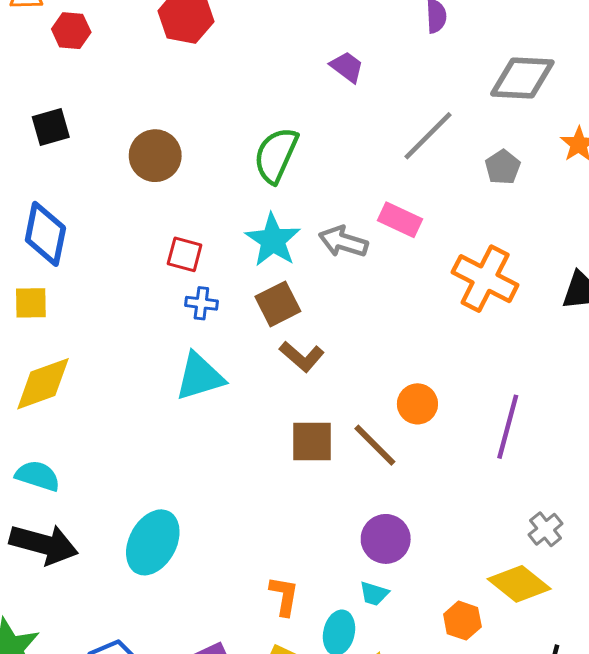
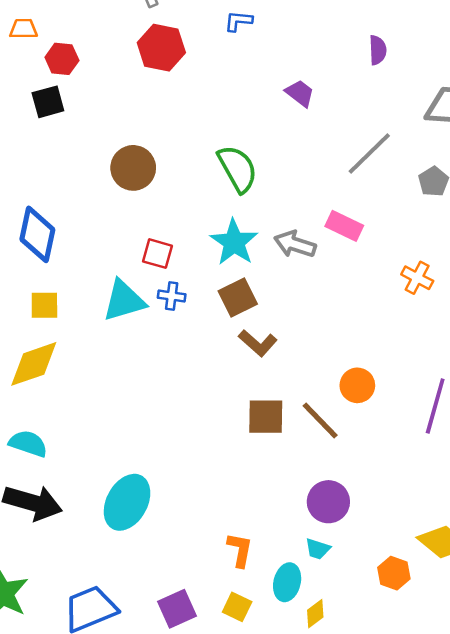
black square: (51, 127) -> (48, 102), moved
green semicircle: (276, 155) -> (238, 169), turned 126
orange cross: (485, 279) -> (417, 278), size x0.6
yellow square: (31, 303) -> (44, 305), moved
cyan triangle: (200, 377) -> (124, 301), moved

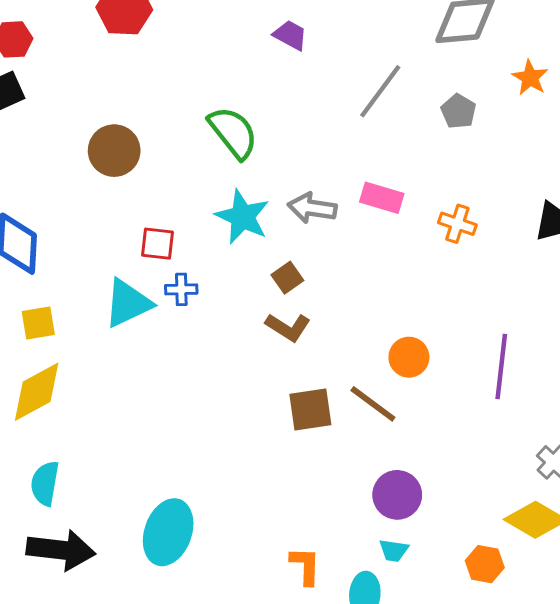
pink rectangle: (344, 226) -> (382, 198), moved
brown square: (238, 297) -> (287, 278), moved, size x0.7
cyan semicircle: (28, 444) -> (45, 483), turned -90

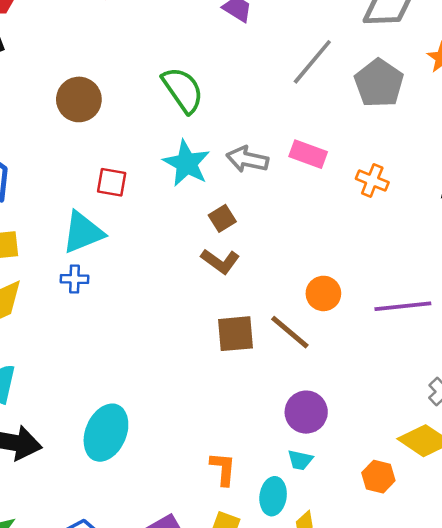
gray pentagon: (458, 111) -> (379, 83), size x1.6
blue cross: (181, 289) -> (75, 279), moved
purple line: (501, 366) -> (403, 306), turned 74

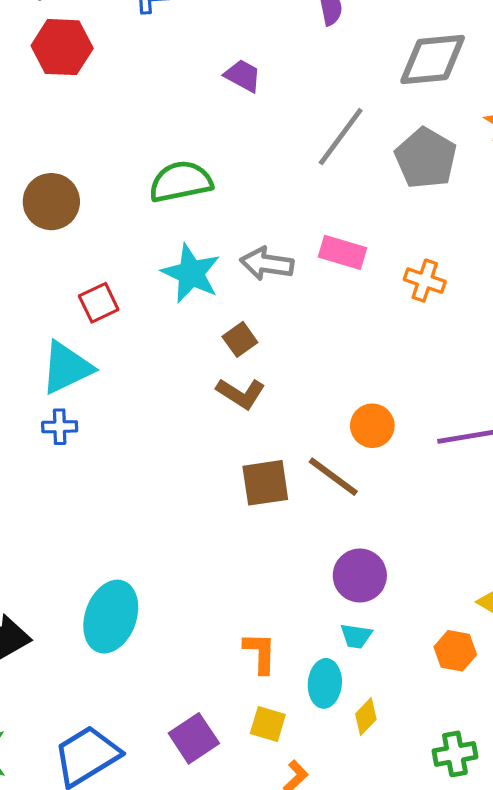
green semicircle: (183, 90) -> (181, 182), turned -63
red square: (112, 182) -> (99, 303), turned -32

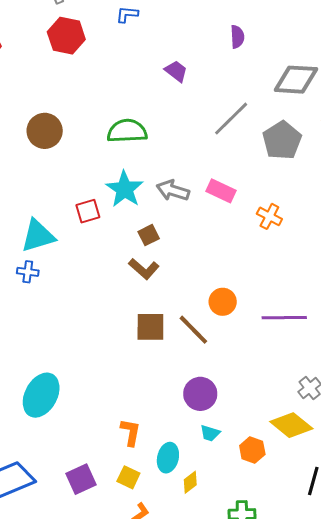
red square: (99, 303) -> (88, 211), moved
cyan trapezoid: (356, 636) -> (210, 433), moved

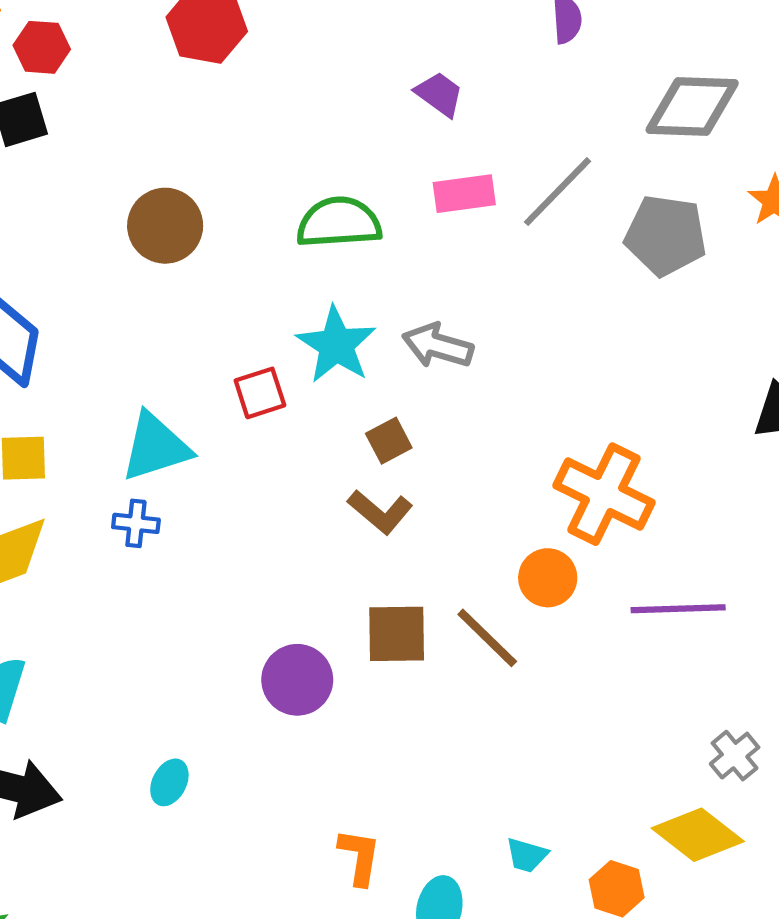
gray pentagon: (282, 140) -> (666, 235), turned -30
pink rectangle: (221, 191) -> (464, 194), moved, turned -32
orange cross: (269, 216) -> (604, 494), moved, size x1.8
purple circle: (200, 394) -> (297, 680), moved
cyan ellipse: (41, 395) -> (169, 782), size x0.5

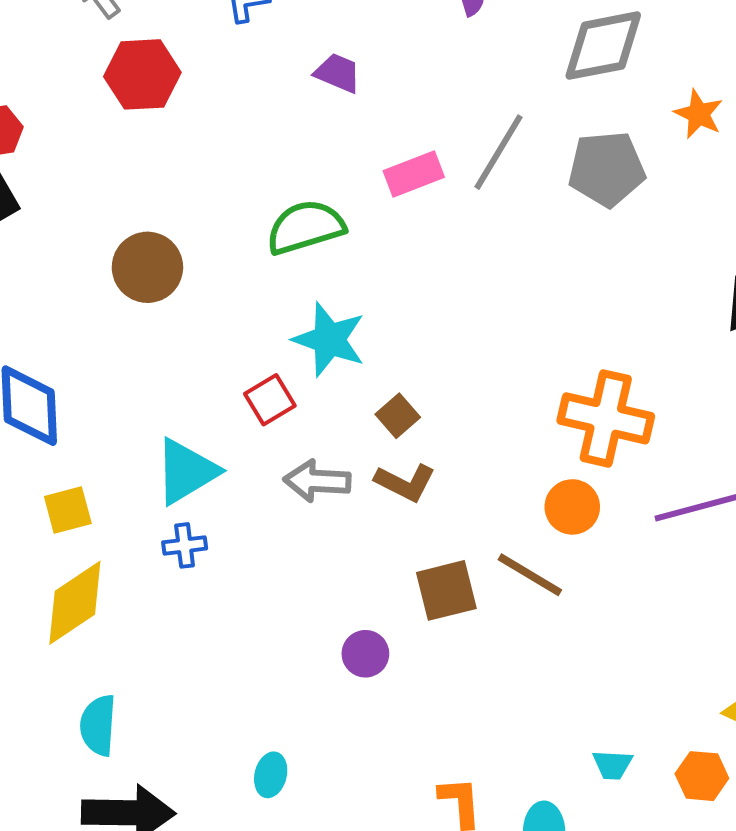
purple trapezoid: (439, 94) -> (338, 73), moved
gray arrow: (438, 346) -> (317, 481), moved
purple circle: (297, 680) -> (365, 654), size x0.7

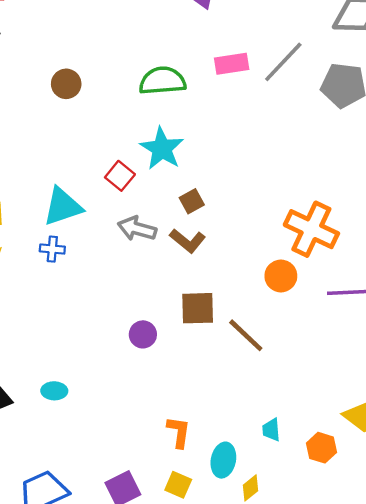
brown circle: (147, 267) -> (66, 84), size x0.7
red square: (270, 400) -> (120, 176), turned -32
brown line: (530, 575) -> (246, 335), moved
cyan trapezoid: (613, 765) -> (271, 430), turned 70
cyan ellipse: (271, 775) -> (54, 391), moved, turned 65

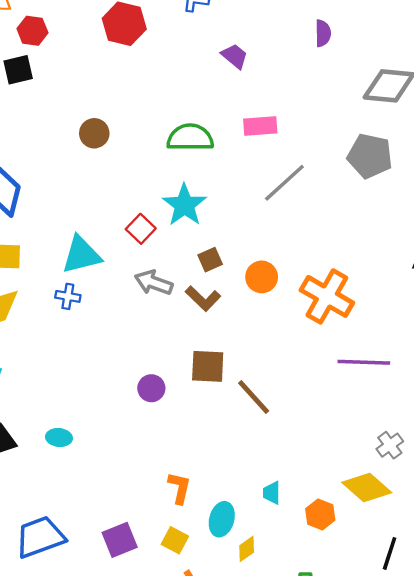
gray line: (283, 62) -> (284, 183), moved
orange circle: (281, 276) -> (262, 277), moved

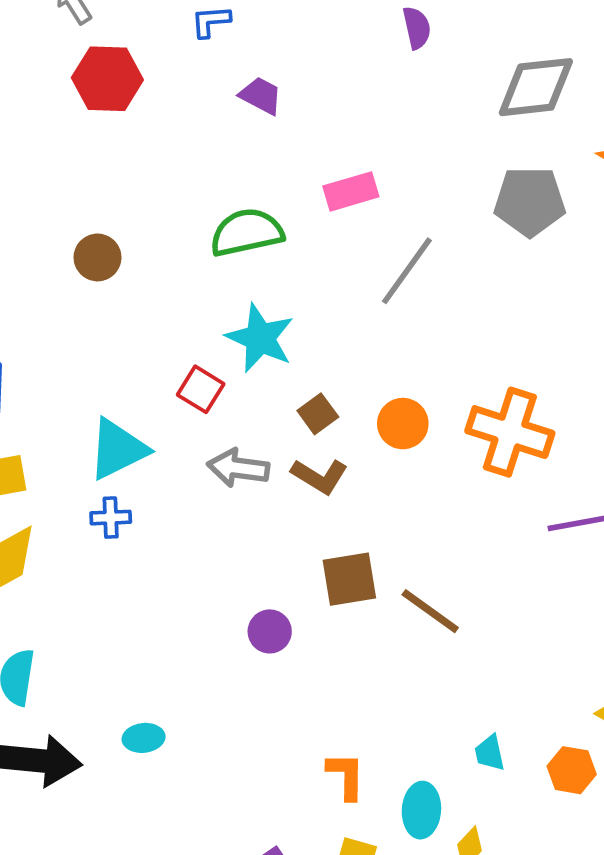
purple trapezoid: (235, 56) -> (261, 96), moved

